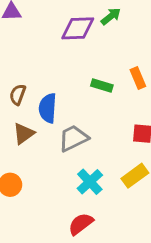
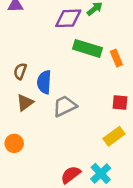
green rectangle: (102, 86) -> (88, 48), moved, size x1.6
cyan cross: (90, 182) -> (101, 173), moved

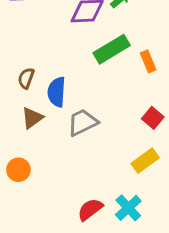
green rectangle: (88, 48) -> (112, 49), turned -48
red square: (120, 103) -> (153, 118), turned 35

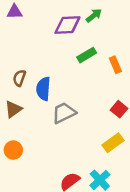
green rectangle: (112, 49) -> (87, 55), size x0.7
brown triangle: (32, 118) -> (13, 109), moved

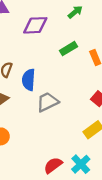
purple diamond: (67, 25) -> (35, 25), moved

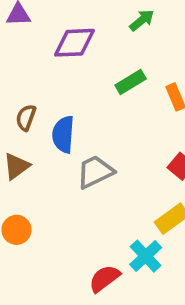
cyan cross: (81, 164) -> (146, 256), moved

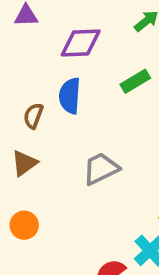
blue semicircle: (63, 134) -> (70, 96), moved

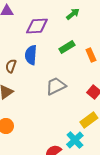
gray trapezoid: (101, 169) -> (56, 86), moved

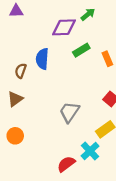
purple diamond: (37, 26) -> (64, 27), moved
gray trapezoid: (56, 86) -> (69, 112), moved, turned -30

